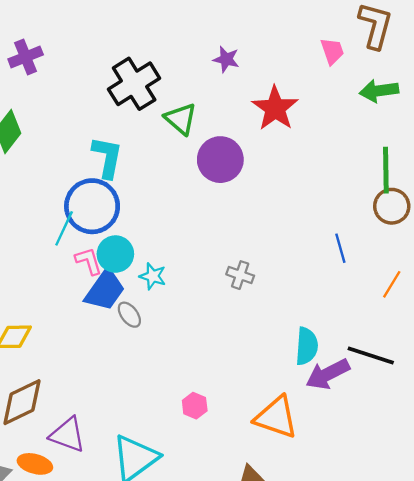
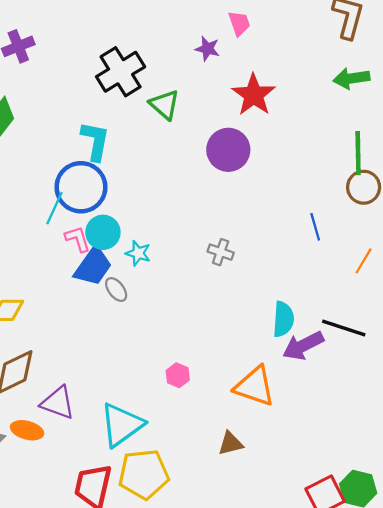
pink trapezoid: (332, 51) -> (239, 23), moved
purple circle: (220, 160) -> (228, 150), moved

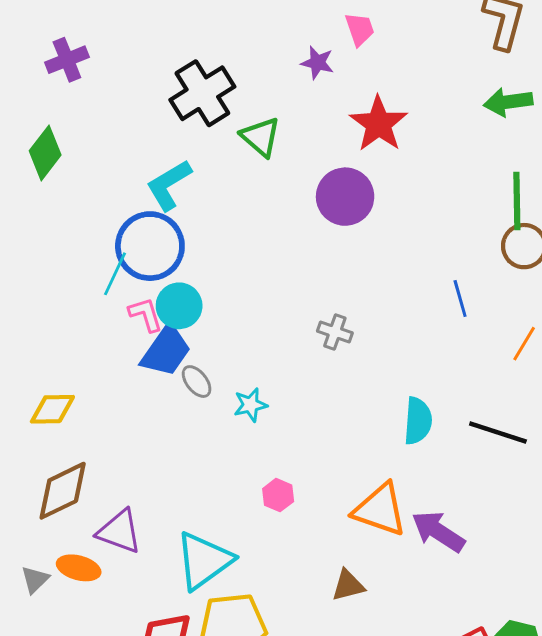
cyan L-shape: (95, 141) -> (169, 185), turned -132
cyan star: (138, 253) -> (250, 405), moved, turned -30
purple arrow: (303, 346) -> (438, 531), moved, turned 60

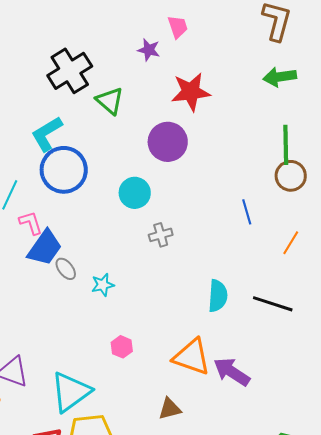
red star: (379, 124) -> (191, 92), turned 30
blue circle: (150, 246) -> (64, 170), moved
cyan circle: (179, 306) -> (135, 193), moved
gray cross: (335, 332) -> (161, 235), turned -35

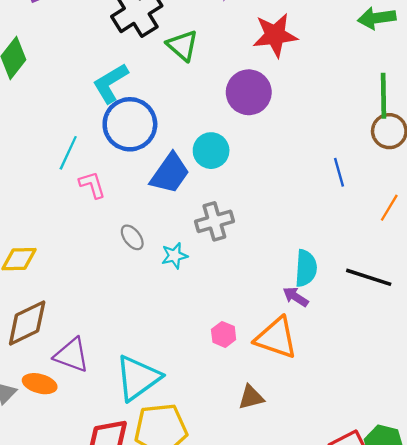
gray cross: (161, 235) -> (214, 221), moved, size x1.4
blue trapezoid: (45, 248) -> (170, 173), moved
pink hexagon: (122, 347) -> (224, 334), moved
purple arrow: (232, 372) -> (296, 297), moved, size x0.6

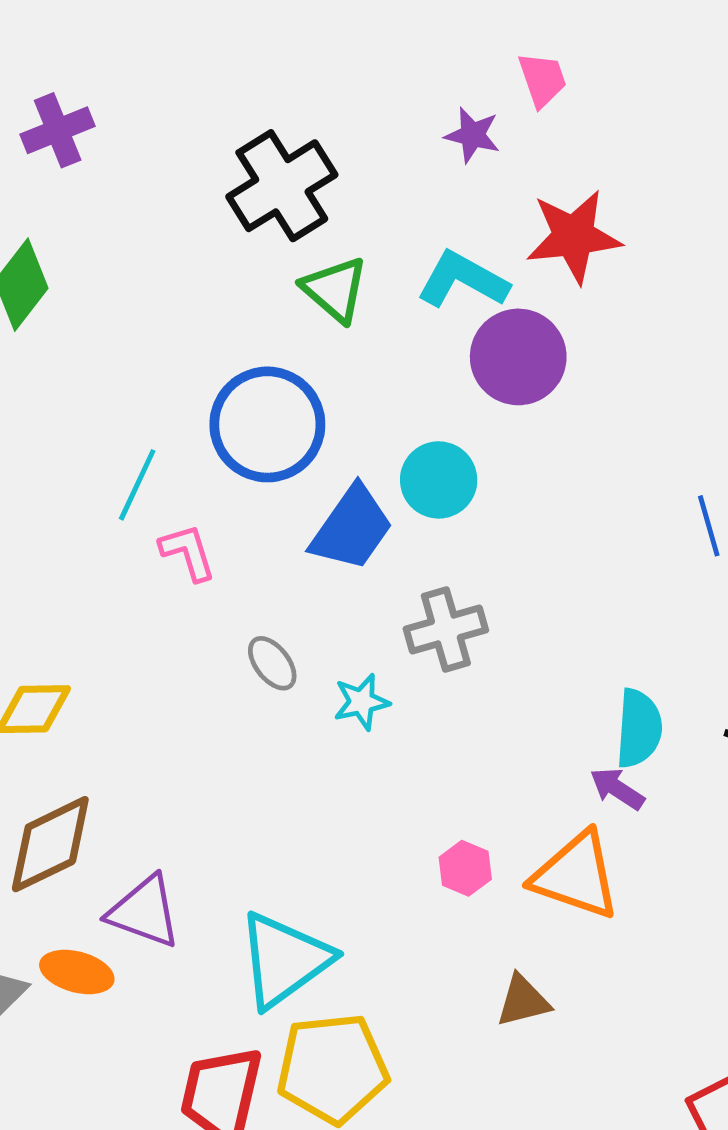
green triangle: (182, 45) -> (335, 289), moved
cyan L-shape: (110, 83) -> (463, 280), moved, turned 60

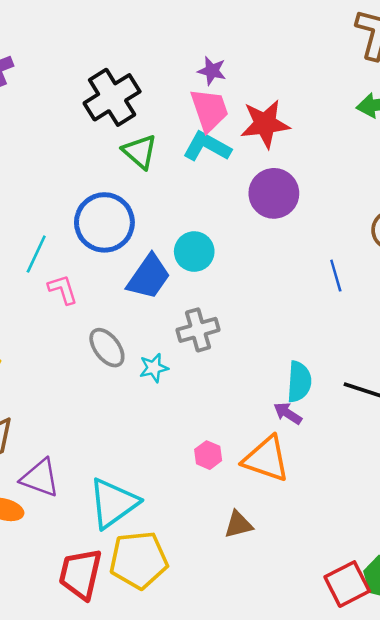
pink trapezoid: (542, 80) -> (209, 110), moved, size x1.5
purple circle: (518, 357) -> (274, 193), moved
gray ellipse: (272, 663) -> (107, 348), size x1.4

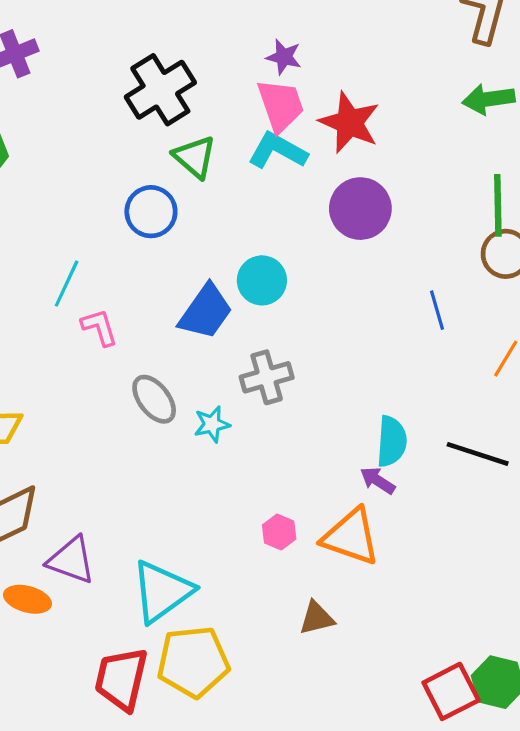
red star: (265, 124) -> (349, 123), turned 30
blue circle: (104, 222) -> (151, 212), moved, size x0.7

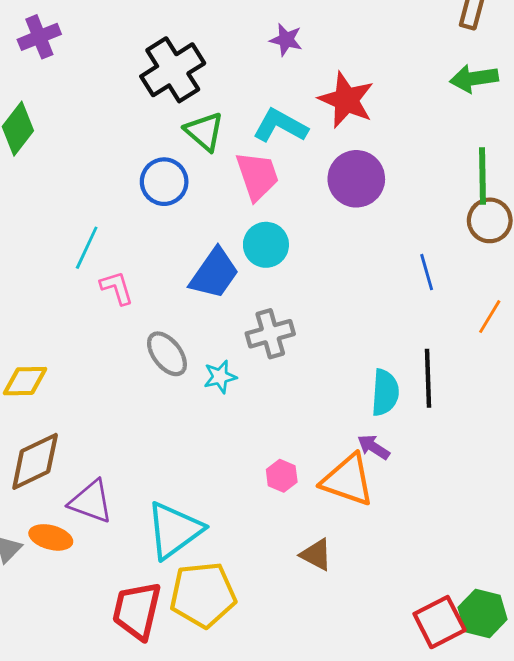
pink trapezoid: (281, 105) -> (257, 176), moved
black line: (478, 454) -> (428, 378), moved, turned 70
purple arrow: (378, 480) -> (374, 447), moved
brown triangle: (317, 618) -> (316, 555), turned 42

